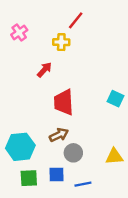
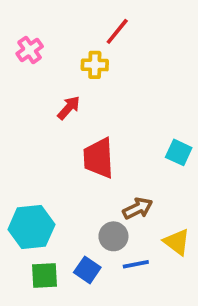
brown arrow: (59, 135) -> (138, 208), moved
yellow triangle: (114, 156) -> (177, 242), turned 42
blue square: (56, 175) -> (87, 270), turned 35
blue line: (83, 184) -> (136, 264), moved

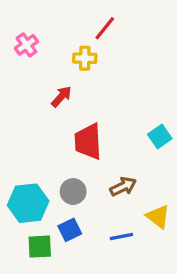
cyan square: (179, 152) -> (160, 137), turned 30
gray circle: (113, 236) -> (73, 192), moved
blue square: (87, 270) -> (70, 230), moved, turned 30

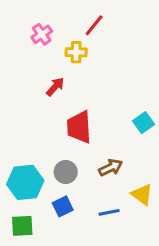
pink cross: (26, 45) -> (42, 34), moved
green square: (40, 247) -> (22, 226), moved

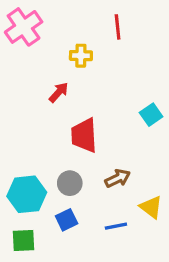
red line: (94, 25) -> (118, 27), moved, turned -45
pink cross: (42, 34) -> (24, 27), moved, size x1.6
cyan square: (143, 123) -> (151, 115), moved

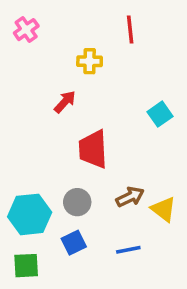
pink cross: (24, 27) -> (26, 30), size x0.6
cyan square: (151, 115) -> (160, 114), moved
yellow triangle: (151, 207) -> (164, 209), moved

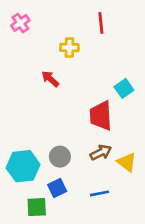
red arrow: (65, 102) -> (50, 79), turned -90
red trapezoid: (93, 149) -> (101, 116), moved
green square: (26, 266) -> (37, 207), moved

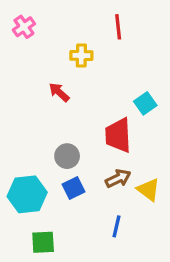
gray circle: (60, 157) -> (67, 156), moved
blue square: (57, 188) -> (73, 188), moved
blue line: (99, 193) -> (117, 226), turned -66

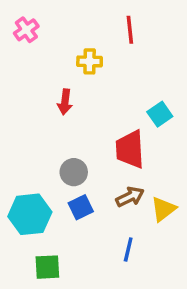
red arrow: (59, 92) -> (65, 102), turned -125
yellow triangle: (148, 190) -> (163, 209), turned 45

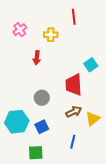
pink cross: (26, 30) -> (20, 30), moved
blue square: (81, 207) -> (42, 127), moved
green square: (47, 267) -> (36, 153), moved

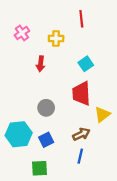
cyan square: (91, 65) -> (86, 64), moved
brown arrow: (74, 112) -> (81, 134), moved
yellow triangle: (93, 119) -> (102, 114), moved

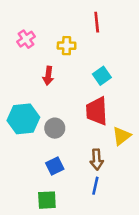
cyan hexagon: (19, 134) -> (23, 119), moved
brown arrow: (81, 134) -> (97, 159), turned 112

